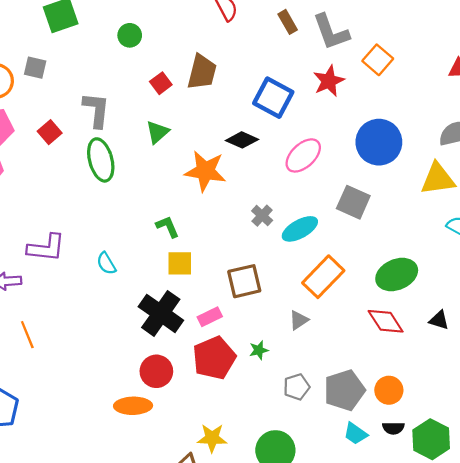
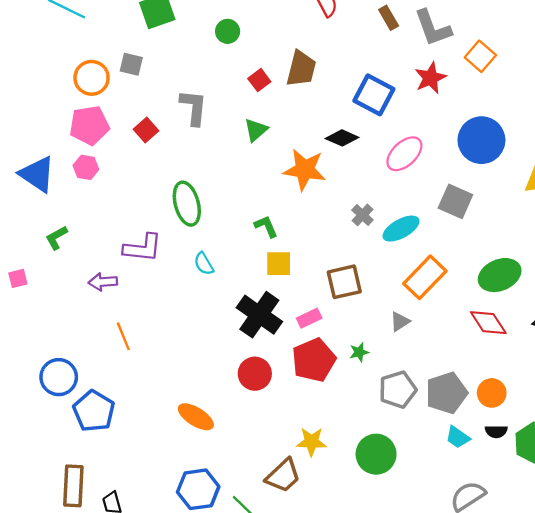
green ellipse: (101, 160) -> (187, 204), moved
gray pentagon: (297, 387) -> (398, 390), size x1.4
orange ellipse: (133, 406) -> (196, 417), moved, turned 33

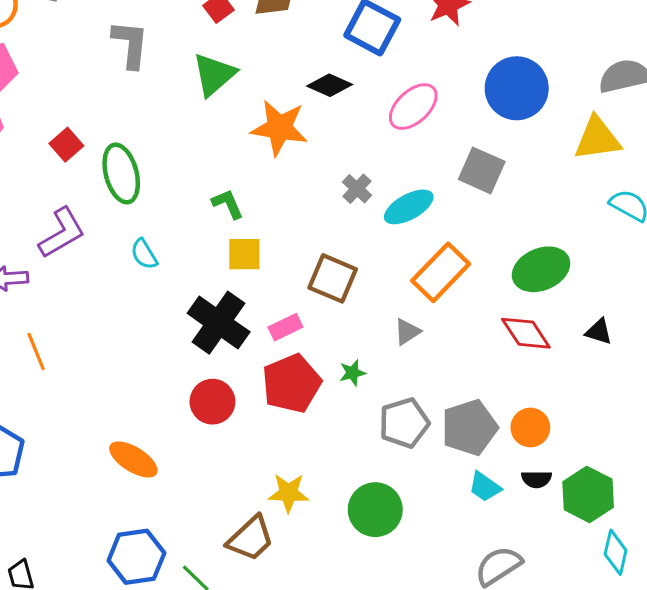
red square: (146, 130) -> (66, 145), moved
green triangle: (256, 130) -> (214, 75), size x1.4
purple L-shape: (143, 248) -> (62, 233), turned -36
brown square: (344, 282) -> (333, 278), turned 36

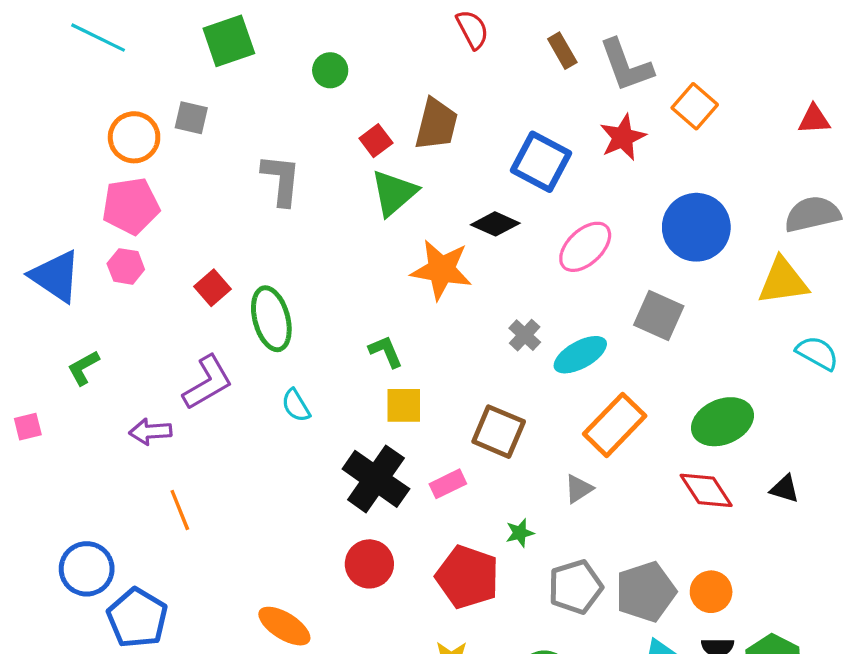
green triangle: (214, 75) -> (394, 193), moved
red pentagon: (292, 383) -> (467, 577), moved, turned -30

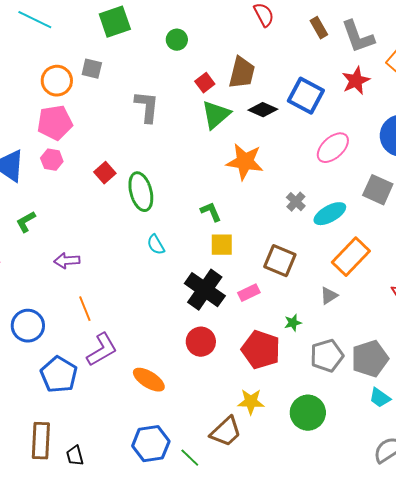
black diamond: (495, 224) -> (263, 110), moved
purple L-shape: (208, 382) -> (102, 350), moved
blue circle: (87, 569) -> (28, 326), moved

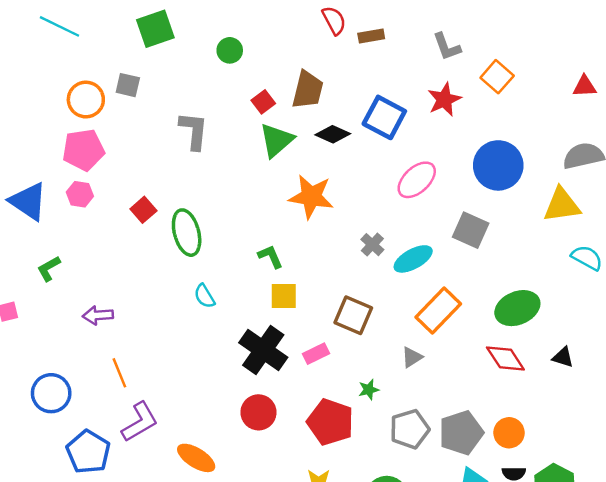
brown rectangle: (319, 28) -> (371, 36), moved, turned -70
gray L-shape: (358, 37) -> (447, 47), size x0.7

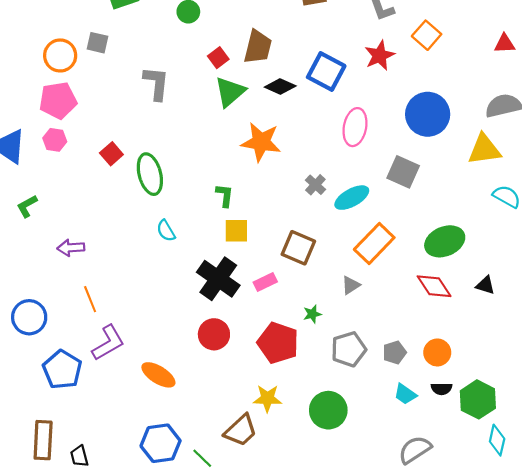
pink ellipse: (417, 180) -> (355, 127), turned -36
green L-shape: (270, 257) -> (225, 195), turned 30
gray pentagon: (461, 433) -> (395, 352), size x0.6

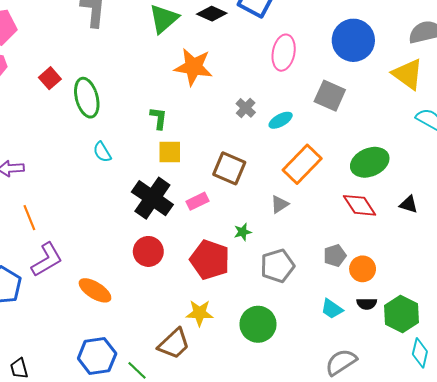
yellow triangle: (484, 149) -> (408, 74), turned 44
cyan ellipse: (352, 198) -> (281, 120), size x0.7
gray pentagon: (395, 352) -> (335, 256), moved

